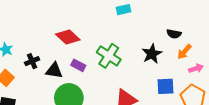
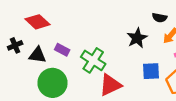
red diamond: (68, 37) -> (38, 22), moved
green cross: (109, 56) -> (93, 60), moved

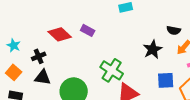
purple rectangle: (62, 50) -> (88, 30), moved
black triangle: (38, 55) -> (43, 77), moved

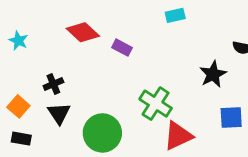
red diamond: (60, 34) -> (83, 32), moved
cyan star: (14, 45) -> (18, 41), moved
black triangle: (43, 77) -> (59, 113), turned 48

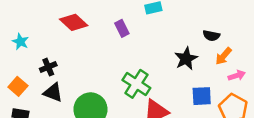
cyan star: (18, 41) -> (20, 42), moved
purple rectangle: (122, 48) -> (122, 28), moved, turned 35
black triangle: (59, 113) -> (53, 92), turned -35

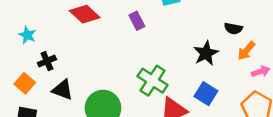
black cross: (48, 67) -> (47, 61), moved
blue square: (202, 96) -> (206, 94), moved, turned 35

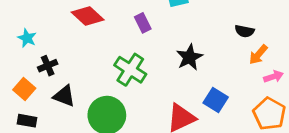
black star: (206, 53) -> (189, 57), moved
green cross: (153, 81) -> (130, 70), moved

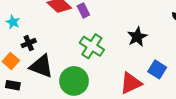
purple rectangle: (143, 23) -> (83, 10), moved
black triangle: (64, 96) -> (41, 66), size x1.4

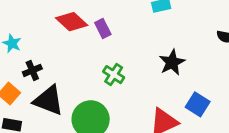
green cross: (92, 46) -> (114, 75), size x0.7

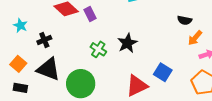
black star: (172, 62) -> (127, 43), moved
black cross: (32, 70) -> (44, 40), moved

